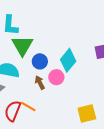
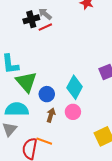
pink circle: (56, 77) -> (73, 112), moved
brown arrow: (40, 83) -> (51, 115), turned 56

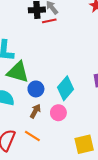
green triangle: (26, 82) -> (18, 72), turned -45
orange line: (44, 141) -> (32, 136), moved

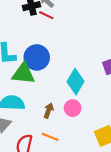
red line: (49, 21) -> (46, 15), turned 48
blue circle: (36, 89) -> (37, 57), moved, size x1.5

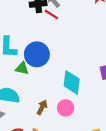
green triangle: (23, 74) -> (22, 68), size x0.6
cyan diamond: (75, 82) -> (72, 82), turned -30

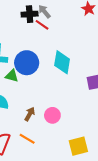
cyan diamond: (72, 82) -> (62, 62), moved

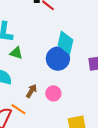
blue circle: (27, 63) -> (58, 59), moved
orange line: (27, 139) -> (18, 109), moved

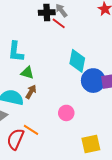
blue circle: (58, 59) -> (93, 81), moved
brown arrow: (31, 91) -> (31, 92), moved

